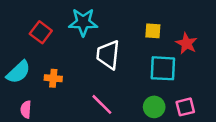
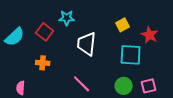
cyan star: (83, 22) -> (67, 18), size x0.7
yellow square: (153, 31) -> (123, 25), turned -32
red square: (41, 32) -> (45, 32), moved
cyan semicircle: (18, 72) -> (15, 37), moved

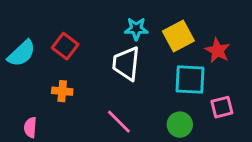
cyan star: (67, 18) -> (136, 29), moved
yellow square: (123, 25) -> (178, 36), size x1.5
pink square: (149, 86) -> (222, 107), moved

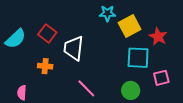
cyan star: (136, 29) -> (107, 13), moved
white trapezoid: (126, 64) -> (74, 48), moved

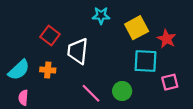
cyan star: (107, 13) -> (101, 16), moved
cyan semicircle: (16, 39) -> (19, 70), moved
green circle: (131, 90) -> (122, 91), moved

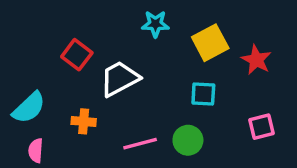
white trapezoid: (78, 51) -> (120, 79), turned 56
cyan square: (145, 61) -> (203, 94), moved, size x0.7
orange cross: (48, 70) -> (84, 121), moved
pink line: (91, 93) -> (140, 144), turned -60

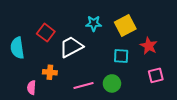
cyan star: (155, 24) -> (94, 23), moved
red star: (256, 60) -> (149, 46), moved
cyan semicircle: (29, 108) -> (17, 48), moved, turned 125
pink semicircle: (36, 150) -> (32, 88), moved

